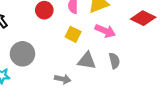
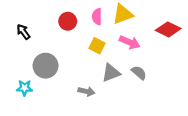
gray triangle: (87, 61) -> (111, 73), turned -30
gray semicircle: (114, 61) -> (139, 73), turned -35

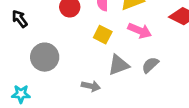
gray semicircle: (139, 73) -> (150, 65), turned -84
cyan star: (24, 88) -> (21, 94), moved

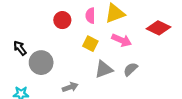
black arrow: (20, 19) -> (20, 48), moved
gray arrow: (91, 86) -> (70, 87), moved, turned -32

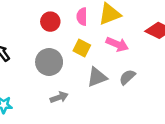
gray circle: (41, 63) -> (49, 62), moved

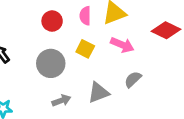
gray triangle: (97, 77) -> (98, 93), moved

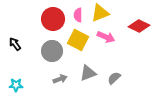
red circle: (52, 21) -> (53, 19), size x1.5
yellow square: (85, 49) -> (78, 40), size x1.5
gray semicircle: (133, 79) -> (114, 78), moved

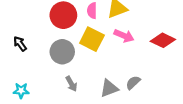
red diamond: (139, 26) -> (163, 40), moved
gray triangle: (88, 73) -> (109, 88), moved
gray arrow: (60, 79) -> (71, 84), turned 80

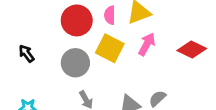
pink arrow: (124, 36) -> (147, 44), turned -84

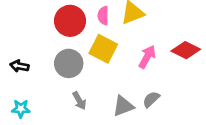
pink arrow: (147, 44) -> (147, 57), moved
black arrow: (26, 54) -> (19, 66), moved, turned -42

